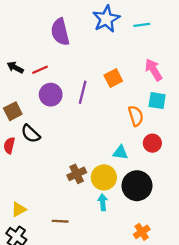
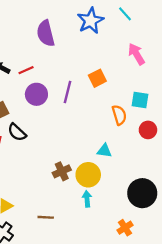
cyan line: (142, 25) -> (125, 14), moved, turned 56
pink arrow: (154, 70) -> (136, 54), moved
red circle: (152, 143) -> (148, 130), moved
black circle: (137, 186) -> (142, 193), moved

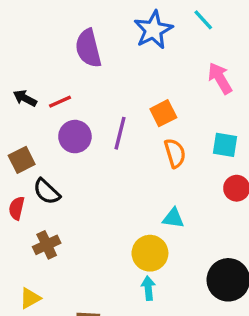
orange semicircle: (119, 115) -> (175, 153), moved
brown cross: (62, 171) -> (47, 245), moved

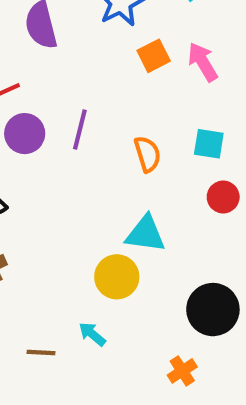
orange square: (163, 113) -> (154, 56), moved
cyan triangle: (173, 218) -> (145, 234), size x1.5
cyan arrow: (148, 288) -> (92, 334), moved, turned -45

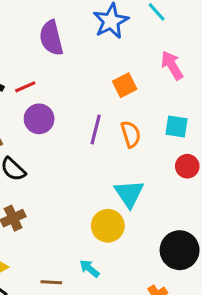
orange square: (154, 56) -> (125, 85), moved
purple line: (80, 129) -> (96, 130), moved
cyan triangle: (145, 234) -> (129, 194), turned 48

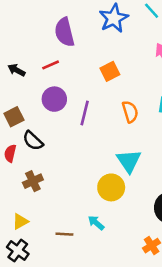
orange square: (125, 85) -> (110, 71), moved
red line: (25, 87) -> (51, 65), moved
purple line: (96, 130) -> (85, 113), moved

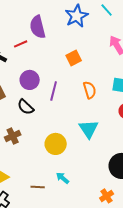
red line: (51, 65) -> (21, 44), moved
black semicircle: (33, 141) -> (26, 107), moved
brown cross: (33, 181) -> (13, 136), moved
yellow circle: (111, 187) -> (56, 144), moved

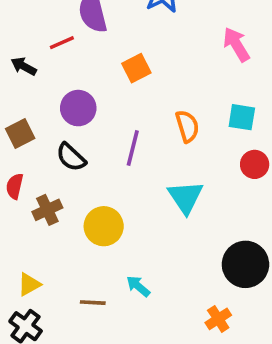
orange square: (74, 58) -> (136, 68), moved
purple line: (54, 91) -> (133, 148), moved
yellow circle: (56, 144) -> (104, 226), moved

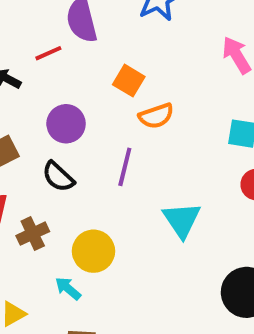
orange square: (136, 68) -> (129, 81), turned -32
orange semicircle: (187, 126) -> (156, 116), moved, turned 88
cyan arrow: (138, 286) -> (68, 288), moved

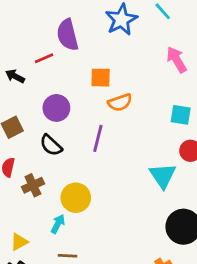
orange square: (129, 81) -> (101, 78), turned -30
cyan triangle: (182, 220) -> (163, 176), moved
cyan arrow: (68, 288) -> (58, 224), turned 78

